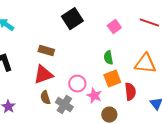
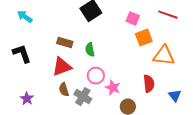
pink square: (114, 27) -> (133, 19), turned -32
green semicircle: (108, 58) -> (90, 50), moved
orange square: (112, 79) -> (144, 38), moved

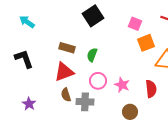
green semicircle: (90, 50) -> (92, 55), turned 32
pink star: (113, 88) -> (122, 85), moved
gray cross: (83, 97) -> (85, 102), turned -30

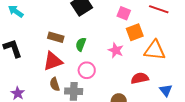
pink star: (122, 85) -> (116, 50), moved
red semicircle: (151, 89) -> (140, 78), turned -96

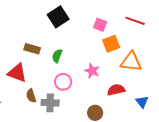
pink star: (116, 50) -> (92, 71), moved
red triangle: (53, 61) -> (17, 73), moved, turned 40

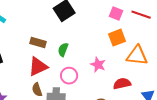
pink square: (100, 25) -> (116, 14), moved
red triangle: (17, 73) -> (38, 67), moved, turned -45

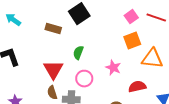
pink square: (116, 14) -> (131, 17), turned 32
brown rectangle: (38, 43) -> (53, 29), moved
red triangle: (38, 67) -> (53, 70), turned -35

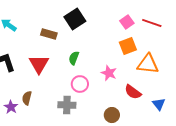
red triangle: (53, 70) -> (39, 64), moved
red semicircle: (137, 87) -> (133, 92), turned -132
brown semicircle: (52, 93) -> (27, 98), moved, turned 32

